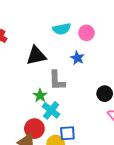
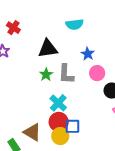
pink circle: (86, 33) -> (97, 73), moved
green star: (40, 96) -> (46, 75), moved
red circle: (34, 129) -> (59, 122), moved

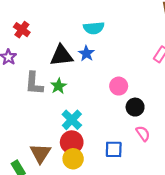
blue star: (88, 54) -> (86, 53), moved
gray L-shape: (66, 74) -> (34, 83), moved
blue square: (73, 126) -> (114, 149), moved
brown triangle: (32, 132) -> (40, 153), turned 30

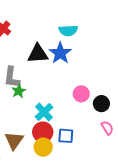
blue star: (86, 53) -> (60, 53), size x1.5
green star: (59, 86) -> (19, 91), moved
pink circle: (119, 86) -> (81, 94), moved
blue square: (114, 149) -> (66, 136), moved

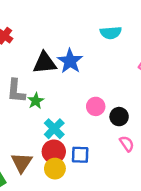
cyan semicircle: (68, 31) -> (111, 33), moved
green star: (19, 91) -> (36, 101), moved

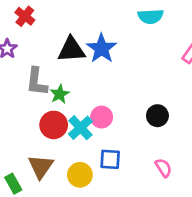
pink circle: (96, 106) -> (102, 117), moved
pink semicircle: (127, 144) -> (163, 168), moved
red circle: (54, 152) -> (54, 125), moved

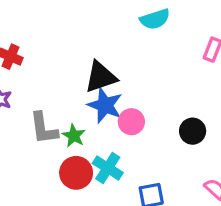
blue star: (102, 48) -> (105, 105), moved
black triangle: (71, 50) -> (101, 77), moved
pink circle: (102, 117) -> (131, 122), moved

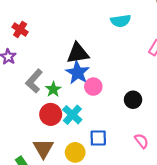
gray L-shape: (44, 128) -> (34, 81), turned 40

